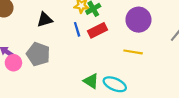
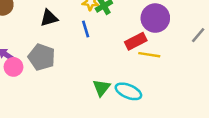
red rectangle: (98, 30) -> (136, 41), moved
green triangle: (91, 81) -> (102, 88), turned 35

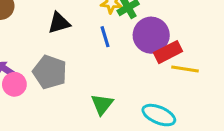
purple circle: (155, 18) -> (151, 35), moved
green triangle: (102, 88) -> (102, 104), moved

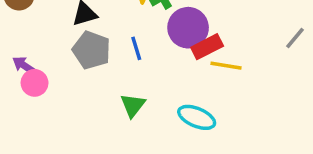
blue line: (105, 37) -> (136, 48), moved
gray pentagon: (50, 72) -> (91, 50), moved

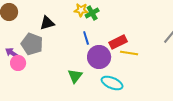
purple circle: (188, 28) -> (99, 57), moved
blue line: (136, 48) -> (86, 38), moved
gray pentagon: (91, 50) -> (32, 44), moved

